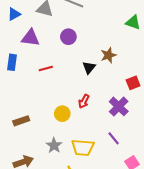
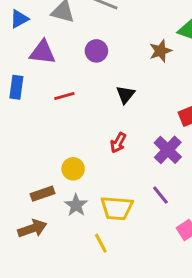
brown star: (108, 55) -> (160, 51), moved
yellow circle: (62, 114) -> (73, 169), moved
brown rectangle: (21, 121) -> (43, 194), moved

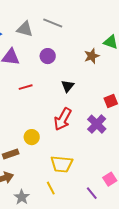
red arrow: (118, 143) -> (63, 119), size x1.6
purple line: (160, 195) -> (92, 193), moved
gray star: (76, 205) -> (22, 197), moved

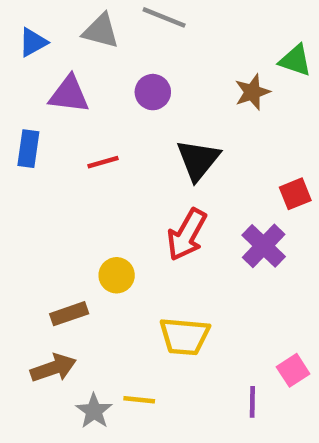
black triangle: (68, 86) -> (198, 160), size x1.5
yellow line: (51, 188) -> (139, 400), moved, turned -56
purple line: (92, 193) -> (252, 402), turned 40

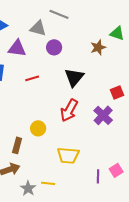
gray triangle: (101, 31) -> (38, 28), moved
brown rectangle: (69, 314) -> (17, 145), turned -56
purple line: (252, 402) -> (98, 176), moved

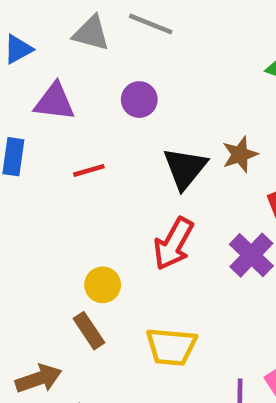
gray triangle: (38, 28) -> (91, 33), moved
brown star: (98, 47) -> (240, 154), moved
brown rectangle: (17, 145) -> (89, 331), moved, turned -49

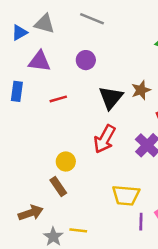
gray triangle: (91, 33) -> (44, 24), moved
yellow trapezoid: (171, 347) -> (126, 195), moved

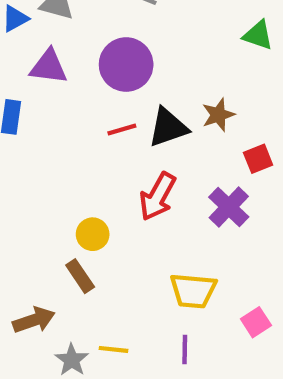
purple circle: (86, 60) -> (126, 65), size x1.6
black triangle: (111, 98) -> (168, 127), turned 32
red line: (58, 99) -> (122, 129), moved
purple line: (141, 222) -> (185, 349), moved

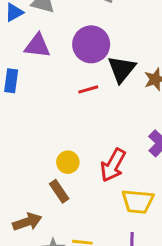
black triangle: (168, 127) -> (122, 69), moved, turned -32
red arrow: (158, 196) -> (113, 165), moved

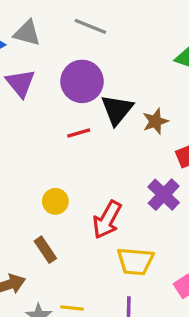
purple triangle: (37, 46) -> (20, 83), turned 44
yellow circle: (68, 162) -> (55, 201), moved

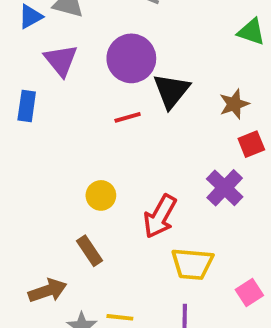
brown star: (155, 121) -> (234, 104), moved

